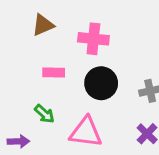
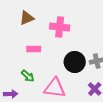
black circle: (101, 83) -> (75, 62), moved

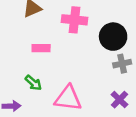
black circle: (75, 62) -> (113, 37), moved

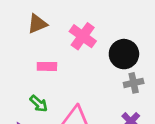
pink cross: (75, 20) -> (83, 36), turned 30

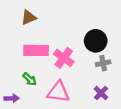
pink cross: (83, 36) -> (64, 58), moved
pink rectangle: (47, 66) -> (36, 50), size x1.6

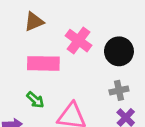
pink cross: (64, 58) -> (78, 41), moved
gray cross: (103, 63) -> (119, 90), moved

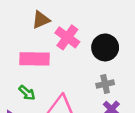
brown triangle: (34, 22) -> (41, 20), moved

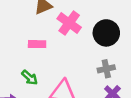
pink rectangle: (35, 59) -> (37, 44), size x0.6

